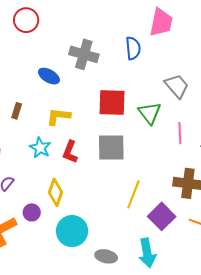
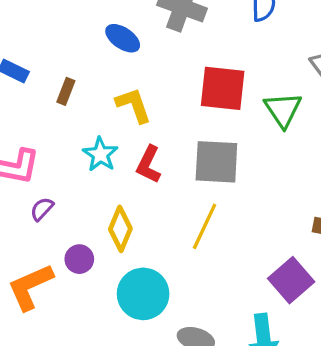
yellow L-shape: (58, 116) -> (134, 105), turned 60
yellow line: (133, 194) -> (205, 226), moved

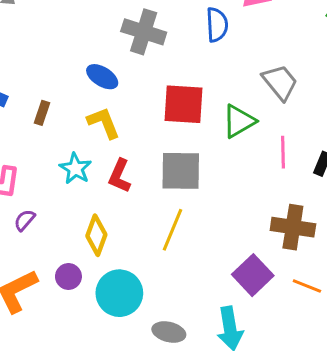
blue ellipse: (123, 38) -> (102, 77), moved
green triangle: (283, 110) -> (239, 121), turned 36
purple circle: (79, 259) -> (68, 276), moved

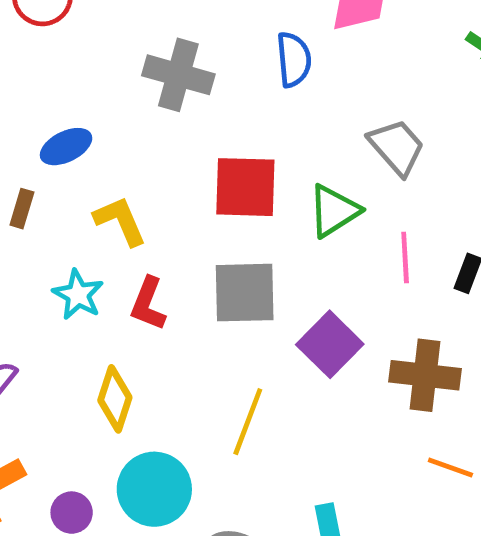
blue ellipse: (102, 77) -> (66, 147), moved, turned -56
yellow line: (172, 230) -> (248, 422), moved
purple square: (253, 275) -> (330, 344), moved
purple circle: (68, 276) -> (72, 513), moved

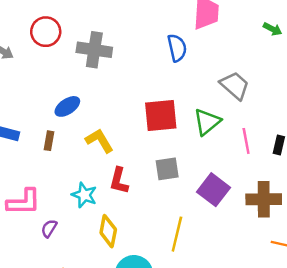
gray cross: (178, 75) -> (94, 50), moved
gray square: (245, 293) -> (167, 169), size x0.7
cyan star: (78, 295) -> (84, 195), moved

